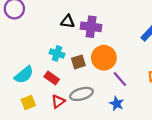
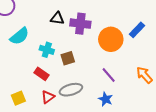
orange circle: (104, 58) -> (111, 39), moved
cyan semicircle: (24, 75) -> (19, 36), moved

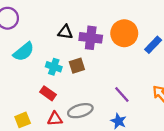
orange circle: (111, 39) -> (124, 33), moved
brown square: (68, 58) -> (77, 66), moved
red triangle: (48, 97) -> (55, 119), turned 32

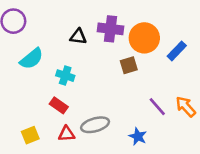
purple cross: (91, 38) -> (111, 29), moved
brown square: (77, 66) -> (129, 65), moved
purple line: (122, 94) -> (157, 107), moved

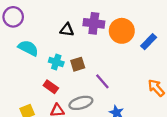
cyan semicircle: (32, 59) -> (28, 48), turned -114
brown square: (129, 65) -> (78, 64), moved
purple line: (157, 107) -> (102, 81), moved

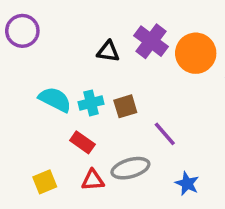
purple cross: (94, 23) -> (151, 41), turned 30
cyan semicircle: (28, 48) -> (55, 100), moved
cyan cross: (56, 62) -> (91, 103), turned -32

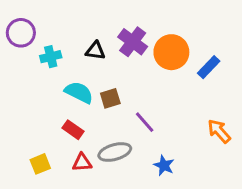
cyan semicircle: (55, 100) -> (79, 92), moved
cyan cross: (91, 103) -> (51, 57), moved

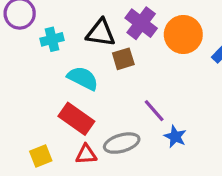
black triangle: (95, 51) -> (101, 33), size x1.4
brown square: (110, 98) -> (123, 59), moved
red rectangle: (73, 130) -> (76, 119), size x1.5
blue star: (164, 165) -> (175, 137), moved

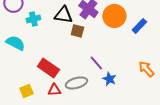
brown square: (123, 59) -> (77, 31), turned 32
cyan semicircle: (83, 78) -> (15, 43), moved

